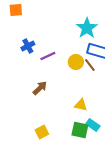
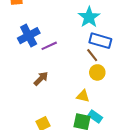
blue cross: (28, 46) -> (29, 36), size x1.5
yellow circle: (76, 62) -> (97, 72), moved

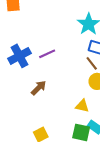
blue cross: (29, 36) -> (19, 56), moved

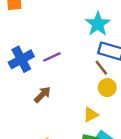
yellow triangle: (82, 106) -> (91, 115), turned -40

